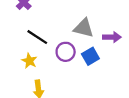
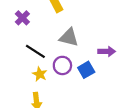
gray triangle: (84, 28) -> (69, 37), moved
yellow star: (29, 61) -> (40, 74), moved

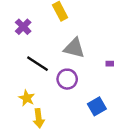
blue square: (86, 70) -> (97, 106), moved
yellow star: (40, 74) -> (27, 98), moved

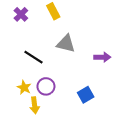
purple cross: (23, 27) -> (21, 14), moved
purple circle: (67, 79) -> (46, 86), moved

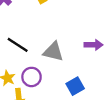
gray triangle: (66, 44) -> (53, 52), moved

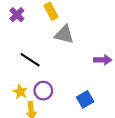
gray triangle: (53, 52) -> (64, 34), moved

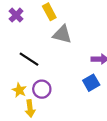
blue square: (85, 99) -> (91, 83), moved

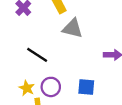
blue square: (91, 83) -> (86, 87), moved, turned 35

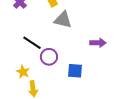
purple circle: (51, 87) -> (49, 57), moved

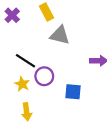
yellow star: (23, 72) -> (22, 84), moved

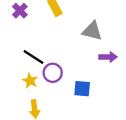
gray triangle: (60, 35) -> (92, 31), moved

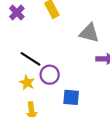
blue square: (82, 89) -> (71, 97), moved

